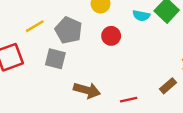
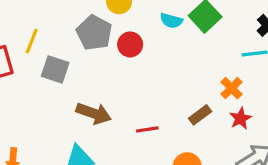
yellow line: (35, 26) -> (32, 41), moved, turned -42
gray pentagon: (69, 30) -> (94, 33), moved

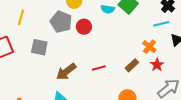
yellow line: (32, 41) -> (21, 17), moved
brown arrow: (94, 113) -> (66, 72), turned 130
red line: (147, 129) -> (99, 68), moved

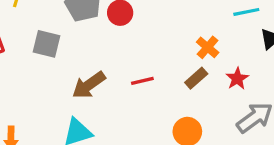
orange cross: (149, 47) -> (208, 47), moved

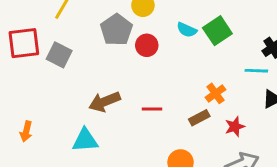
gray square: (46, 44) -> (59, 55), moved

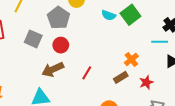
red circle: (147, 45) -> (61, 45), moved
gray square: (59, 55) -> (33, 39), moved
red line: (152, 109) -> (87, 73), turned -56

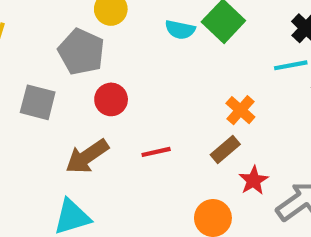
red circle: (61, 45) -> (111, 99), moved
red line: (87, 73) -> (156, 152), turned 56
red star: (146, 82) -> (254, 180), moved

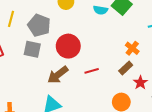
gray pentagon: (81, 52) -> (39, 25), moved
red circle: (111, 99) -> (68, 46), size x1.5

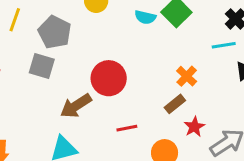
red circle: (68, 46) -> (109, 78), moved
red line: (92, 71) -> (127, 128), moved

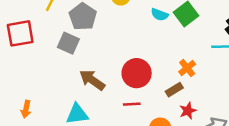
red circle: (109, 78) -> (137, 73), moved
brown arrow: (76, 106) -> (92, 80), turned 60

